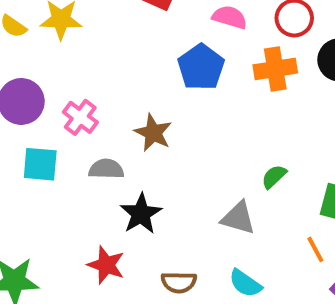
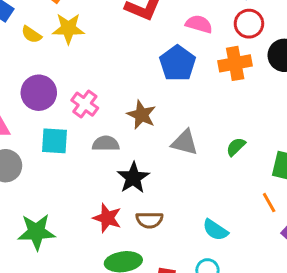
gray triangle: (238, 218) -> (185, 143), moved
brown semicircle: (179, 282) -> (149, 220), moved

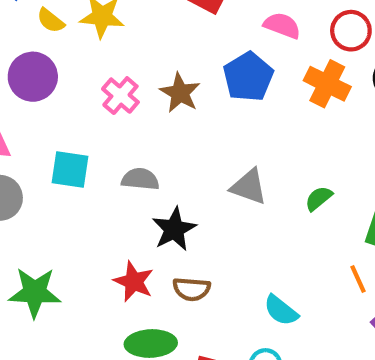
orange cross: (235, 63) -> (327, 84), turned 32
purple circle: (39, 93) -> (33, 77), moved
pink cross: (85, 104) -> (120, 96), moved
brown star: (141, 115) -> (180, 93), moved

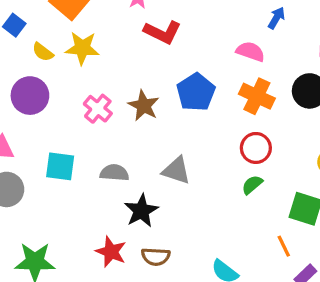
pink semicircle: (282, 25) -> (250, 51), moved
red circle: (351, 31) -> (256, 148), moved
gray triangle: (249, 187) -> (176, 170), moved

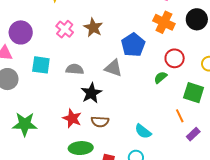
blue pentagon: (196, 92) -> (133, 45), moved
purple circle: (30, 96) -> (21, 32), moved
red circle: (256, 148) -> (175, 58), moved

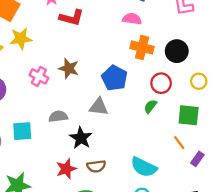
black circle: (197, 19) -> (177, 51), moved
cyan square: (41, 65) -> (22, 131), moved
red star: (72, 118) -> (66, 169), turned -30
cyan semicircle: (143, 131) -> (144, 167), size x1.4

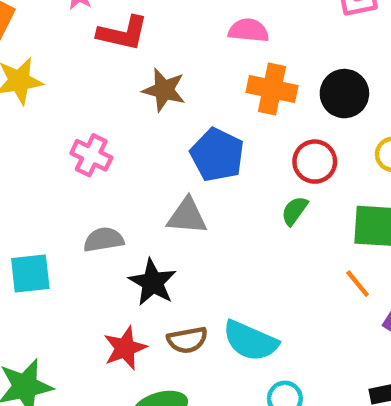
brown star: (69, 68) -> (164, 90), moved
pink cross: (39, 76) -> (91, 155), moved
cyan semicircle: (144, 167) -> (250, 341), moved

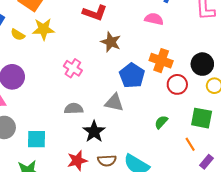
orange cross: (272, 89) -> (161, 61), moved
black circle: (344, 94) -> (202, 64), moved
green semicircle: (295, 211) -> (161, 122), moved
cyan square: (30, 273) -> (37, 139), moved

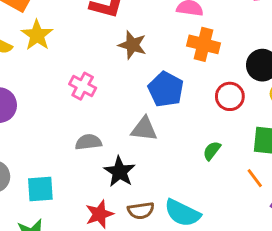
yellow star: (43, 29) -> (37, 35), turned -30
orange cross: (161, 61) -> (203, 44), moved

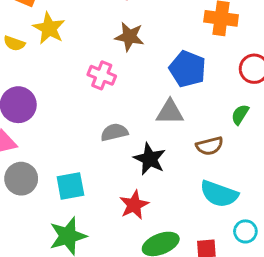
brown star: (132, 45) -> (129, 37), moved
green semicircle: (212, 151) -> (240, 114), moved
brown semicircle: (141, 211) -> (210, 146), moved

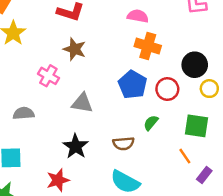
blue pentagon: (188, 69) -> (133, 85), moved
gray triangle: (170, 112) -> (82, 103), moved
gray semicircle: (114, 132) -> (24, 113), moved

